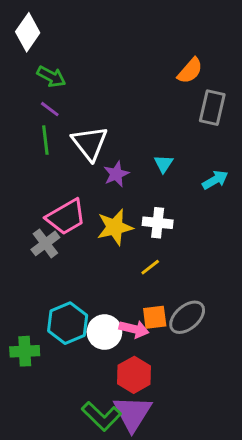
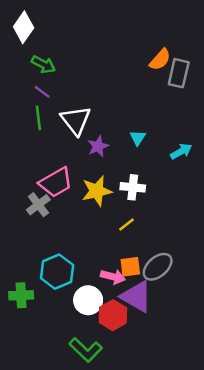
gray rectangle: (212, 108) -> (179, 73), moved
white circle: (104, 332) -> (88, 300), moved
purple triangle: (133, 413) -> (136, 297), moved, turned -32

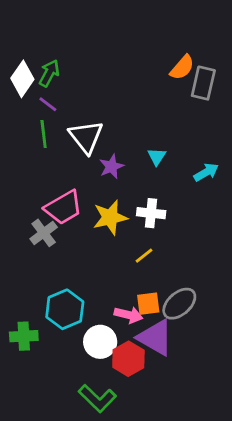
white diamond: (24, 27) -> (22, 79), moved
green arrow: (43, 64) -> (49, 73), turned -90

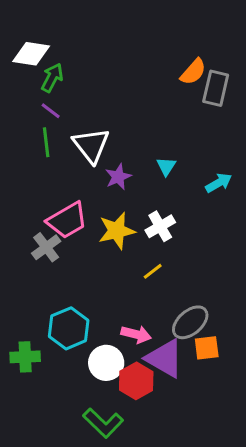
white diamond: (22, 79) -> (31, 54), moved, turned 64
white cross: (151, 213) -> (160, 226), turned -36
orange square: (148, 304) -> (207, 348), moved

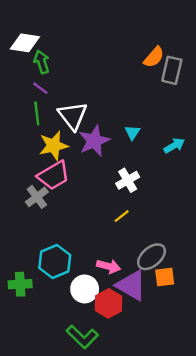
green arrow: (52, 78) -> (42, 62), turned -45
purple star: (118, 177) -> (94, 141), size x1.5
yellow star: (117, 231) -> (54, 146), moved

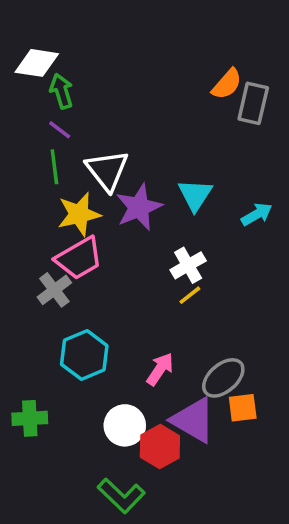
cyan triangle: (132, 132) -> (195, 195), size x1.5
yellow line: (122, 216) -> (190, 295), moved
cyan hexagon: (55, 261) -> (84, 355), moved
pink arrow: (109, 266) -> (160, 369), moved, turned -70

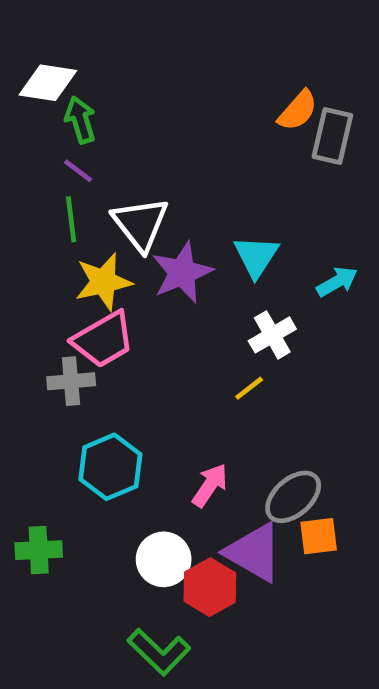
white cross: (188, 265) -> (272, 335), moved
gray cross: (54, 290) -> (71, 381), turned 32

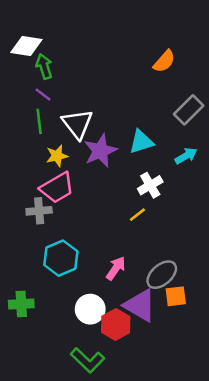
gray rectangle: (332, 136) -> (189, 110), moved, turned 32
cyan triangle: (256, 256) -> (141, 142), turned 40
yellow star: (103, 282) -> (57, 156), size x0.7

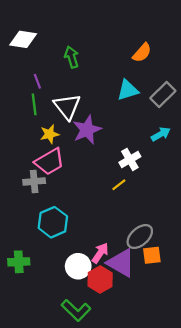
green arrow: (44, 66) -> (72, 57), moved
purple line: (43, 95) -> (37, 81), turned 32
cyan triangle: (141, 142) -> (128, 90), moved
pink arrow: (116, 268) -> (100, 253), moved

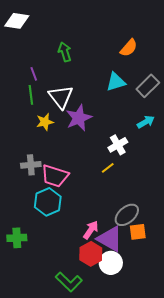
white diamond: (23, 39) -> (17, 21), moved
pink trapezoid: (50, 162) -> (55, 176), moved, turned 48
white circle: (78, 266) -> (111, 263), moved

